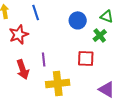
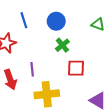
blue circle: (78, 20) -> (56, 21), moved
green cross: (100, 35) -> (62, 45), moved

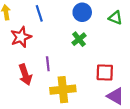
blue circle: (56, 21) -> (82, 12), moved
red square: (76, 68) -> (105, 72), moved

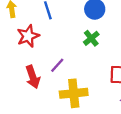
purple line: (48, 64) -> (57, 65), turned 48

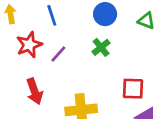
purple line: (57, 65) -> (58, 54), moved

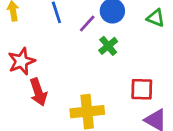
red star: (29, 45) -> (21, 61), moved
purple line: (58, 54) -> (87, 24), moved

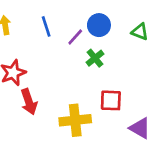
red square: (142, 89) -> (111, 100), moved

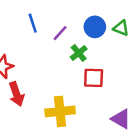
blue circle: (99, 25) -> (95, 27), moved
red square: (111, 100) -> (94, 78), moved

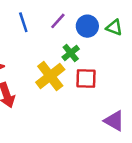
purple line: (60, 33) -> (58, 21), moved
yellow cross: (60, 111) -> (50, 76), moved, turned -32

